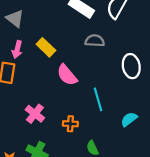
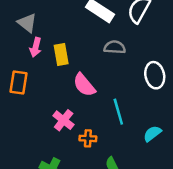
yellow rectangle: (46, 47) -> (61, 55), turned 36
pink arrow: (17, 50) -> (36, 47), moved
pink cross: (35, 114) -> (64, 120), moved

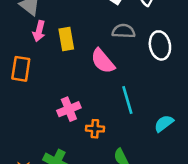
white ellipse: (155, 75) -> (160, 45), moved
pink semicircle: (84, 85) -> (103, 61), moved
pink cross: (64, 120) -> (69, 109), turned 30

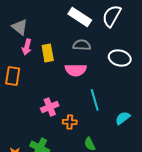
gray semicircle: (124, 31) -> (82, 45), moved
white ellipse: (160, 45) -> (120, 58), turned -65
pink semicircle: (103, 61) -> (76, 70), turned -50

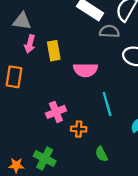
gray triangle: (20, 27) -> (22, 21), turned -30
gray semicircle: (82, 45) -> (109, 31), moved

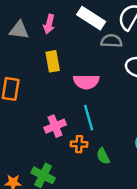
pink arrow: (30, 44) -> (49, 24), moved
cyan line: (107, 104) -> (89, 118), moved
green semicircle: (101, 154) -> (103, 156), moved

